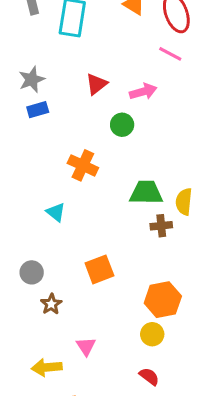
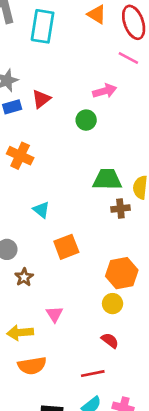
red triangle: (96, 84) -> (41, 99), moved
orange cross: (83, 165) -> (20, 156), moved
cyan triangle: (56, 212) -> (41, 210), moved

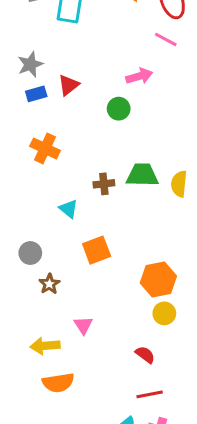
brown cross: (120, 208) -> (104, 184), moved
yellow circle: (113, 304) -> (164, 313), moved
red line: (93, 374) -> (150, 394), moved

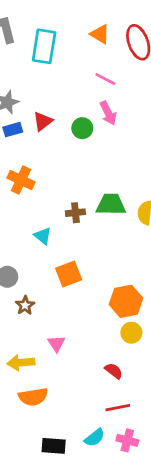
pink line: (166, 39) -> (105, 79), moved
pink arrow: (139, 76) -> (108, 113), turned 80
green circle: (119, 109) -> (82, 128), moved

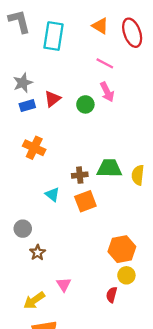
orange square: (69, 274) -> (85, 201), moved
yellow arrow: (21, 363) -> (34, 300), turned -30
red semicircle: (114, 371) -> (112, 295), moved, turned -112

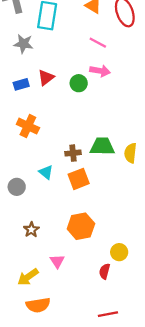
gray star: (23, 83) -> (23, 44), moved, turned 30
pink arrow: (107, 92) -> (100, 71), turned -54
gray circle: (23, 229) -> (17, 187), moved
orange hexagon: (122, 249) -> (81, 226), moved

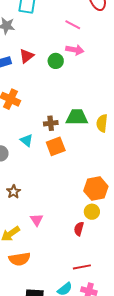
orange hexagon: (81, 226) -> (96, 189), moved

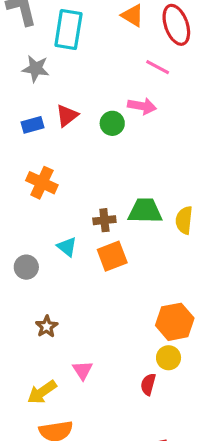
pink line: (73, 25) -> (158, 67), moved

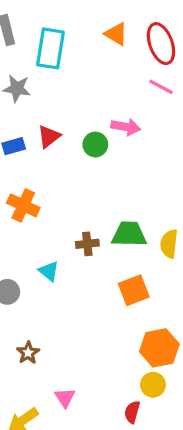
pink line: (158, 67) -> (161, 87), moved
orange square: (112, 256) -> (134, 290), moved

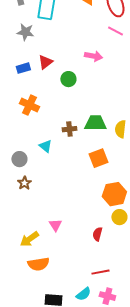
green circle: (95, 145) -> (68, 79), moved
brown star: (28, 353) -> (24, 183), moved
yellow circle: (153, 385) -> (119, 217), moved

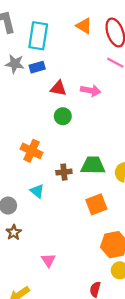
red triangle: (45, 62) -> (58, 88), moved, turned 49
blue rectangle: (23, 68) -> (37, 67), moved
orange cross: (29, 105) -> (32, 151), moved
pink triangle: (55, 225) -> (48, 260), moved

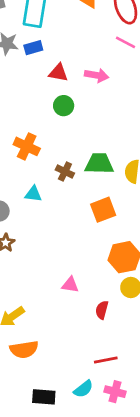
brown cross: (64, 172) -> (65, 172), turned 32
cyan triangle: (37, 191) -> (33, 194), turned -32
pink triangle: (48, 260) -> (70, 285), moved, turned -48

